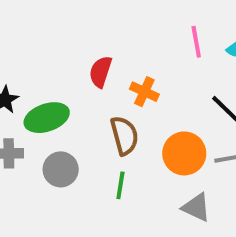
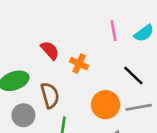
red semicircle: (101, 72) -> (50, 50), turned 120
brown semicircle: (124, 136) -> (50, 95), moved

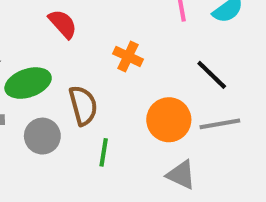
red semicircle: (50, 50) -> (63, 24), moved

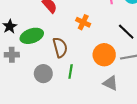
gray circle: (42, 136) -> (43, 74), moved

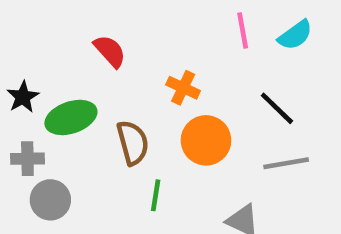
orange circle: (104, 55) -> (206, 140), moved
gray circle: (43, 74) -> (50, 200), moved

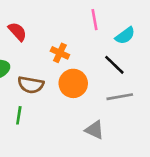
cyan semicircle: (295, 35) -> (125, 36), moved
brown semicircle: (133, 143) -> (31, 85), turned 115
green line: (156, 195) -> (19, 115), moved

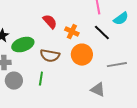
red semicircle: (17, 32) -> (50, 22), moved
black line: (114, 65) -> (102, 33), moved

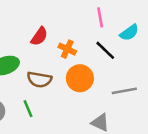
red semicircle: (50, 22) -> (39, 36), turned 77
green line: (41, 79) -> (28, 109), turned -32

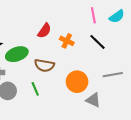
cyan semicircle: (129, 33) -> (117, 16), moved
orange circle: (80, 78) -> (77, 82), moved

